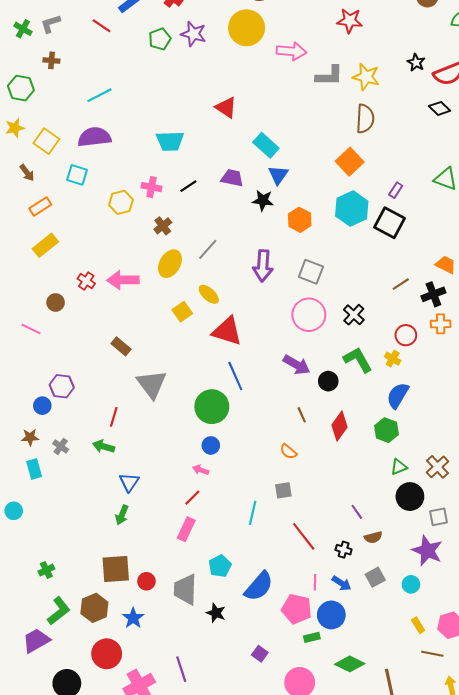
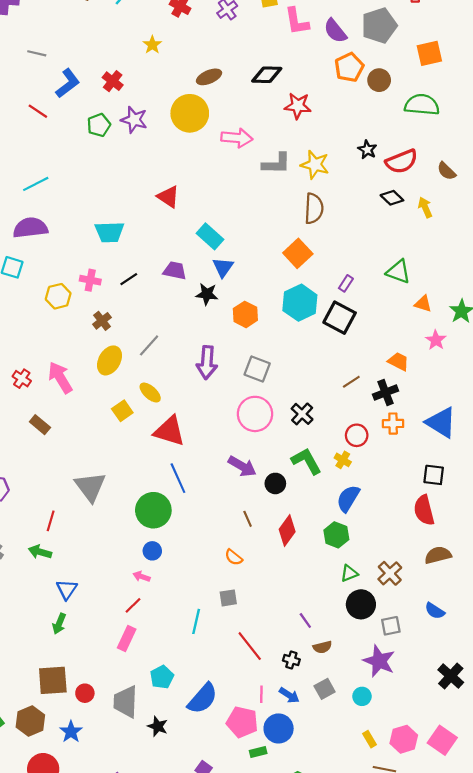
pink arrow: (123, 280) -> (60, 378), turned 60
brown rectangle: (121, 346) -> (40, 425), moved

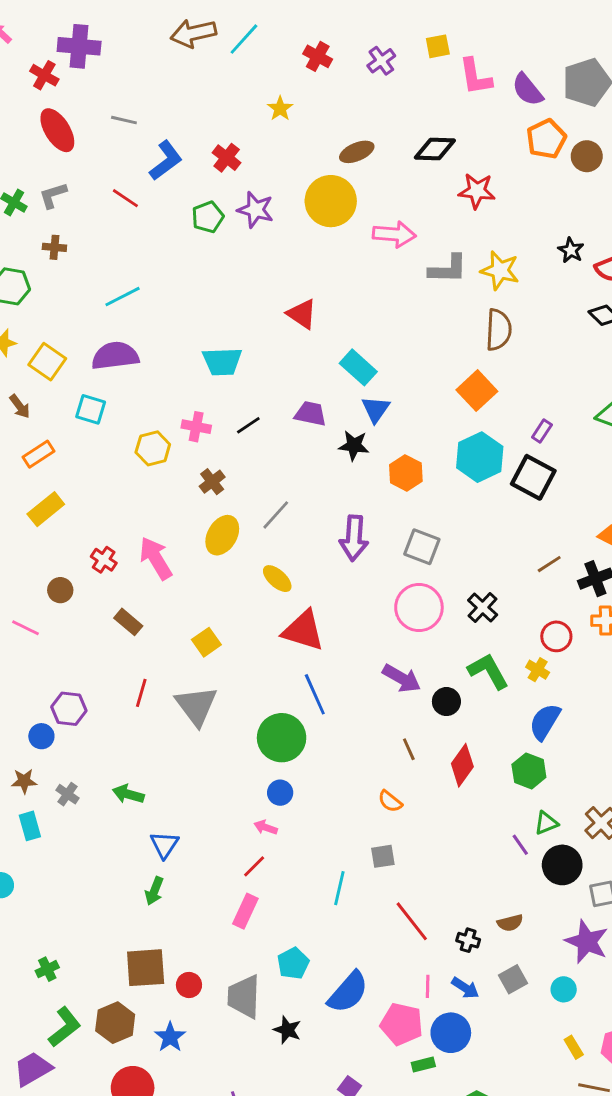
yellow square: (122, 411) -> (206, 642), moved
red line: (51, 521) -> (141, 693), moved
purple line: (305, 620) -> (520, 845), moved

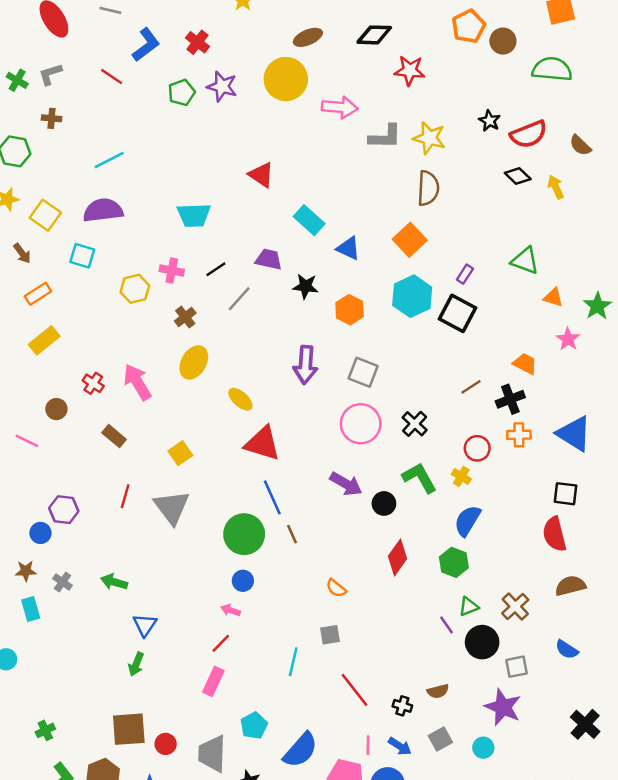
blue triangle: (376, 409) -> (348, 248), moved, turned -40
gray line: (276, 515) -> (239, 299), moved
brown line: (409, 749) -> (292, 534), moved

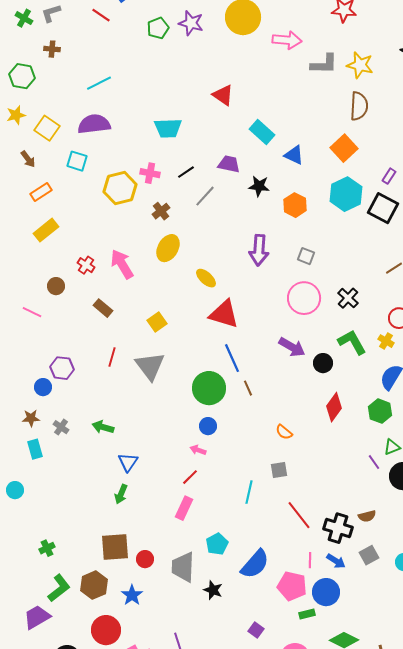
yellow hexagon: (135, 289) -> (120, 188), size x1.4
gray square: (363, 372) -> (306, 256), size x0.7
black cross: (402, 706) -> (338, 528), size x1.8

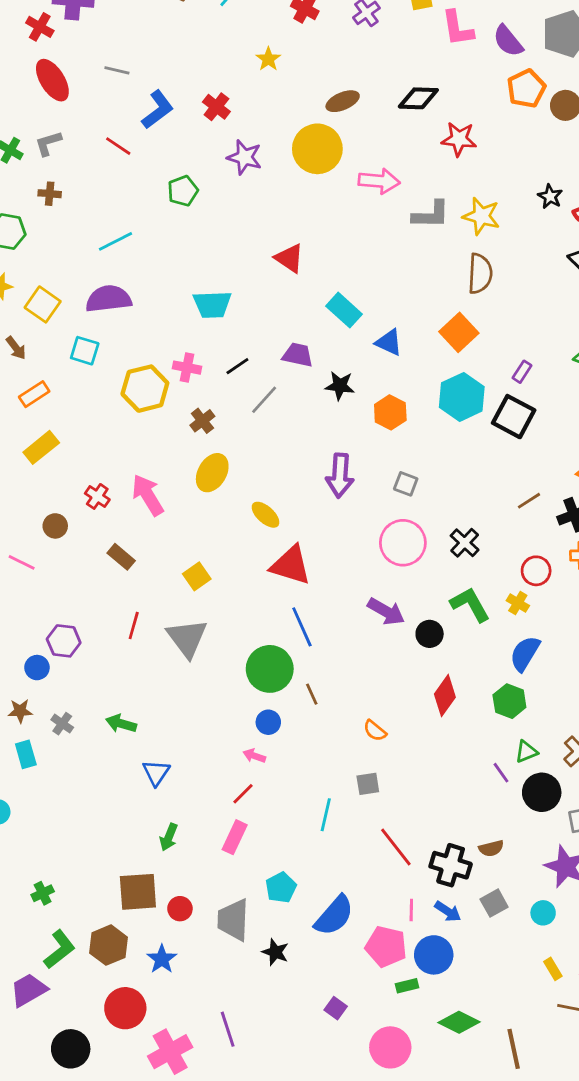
green pentagon: (158, 28) -> (183, 191), moved
brown line: (248, 388) -> (312, 694), moved
green arrow: (121, 494) -> (169, 837), moved

